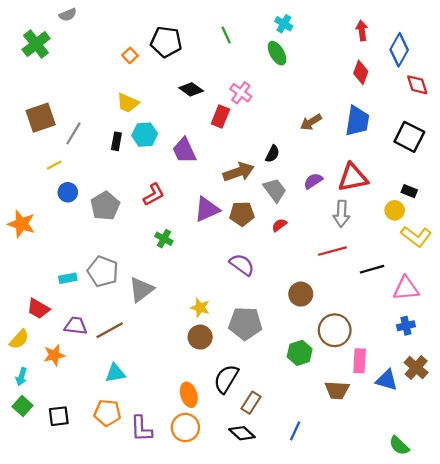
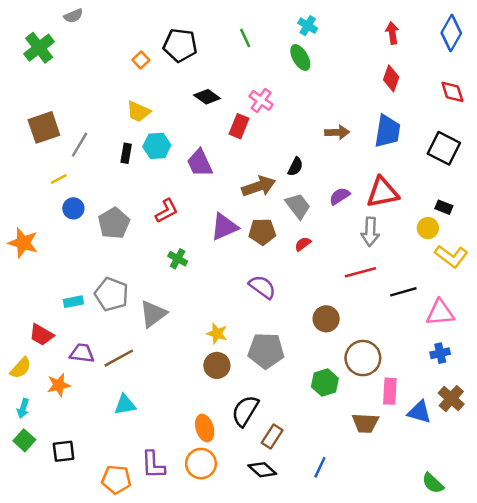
blue diamond: (399, 50) -> (451, 33), moved
brown arrow: (311, 122) -> (337, 132), turned -150
orange pentagon: (107, 413) -> (116, 480), moved

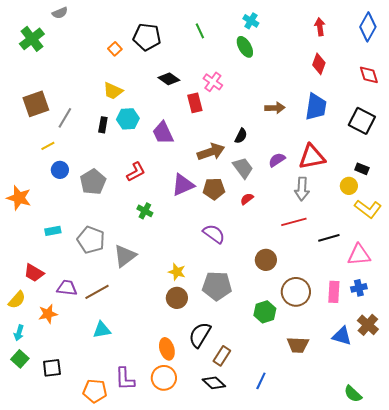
red rectangle: (239, 126) -> (195, 103), turned -36
cyan rectangle: (73, 302) -> (53, 231), moved
pink rectangle: (390, 391) -> (334, 292), moved

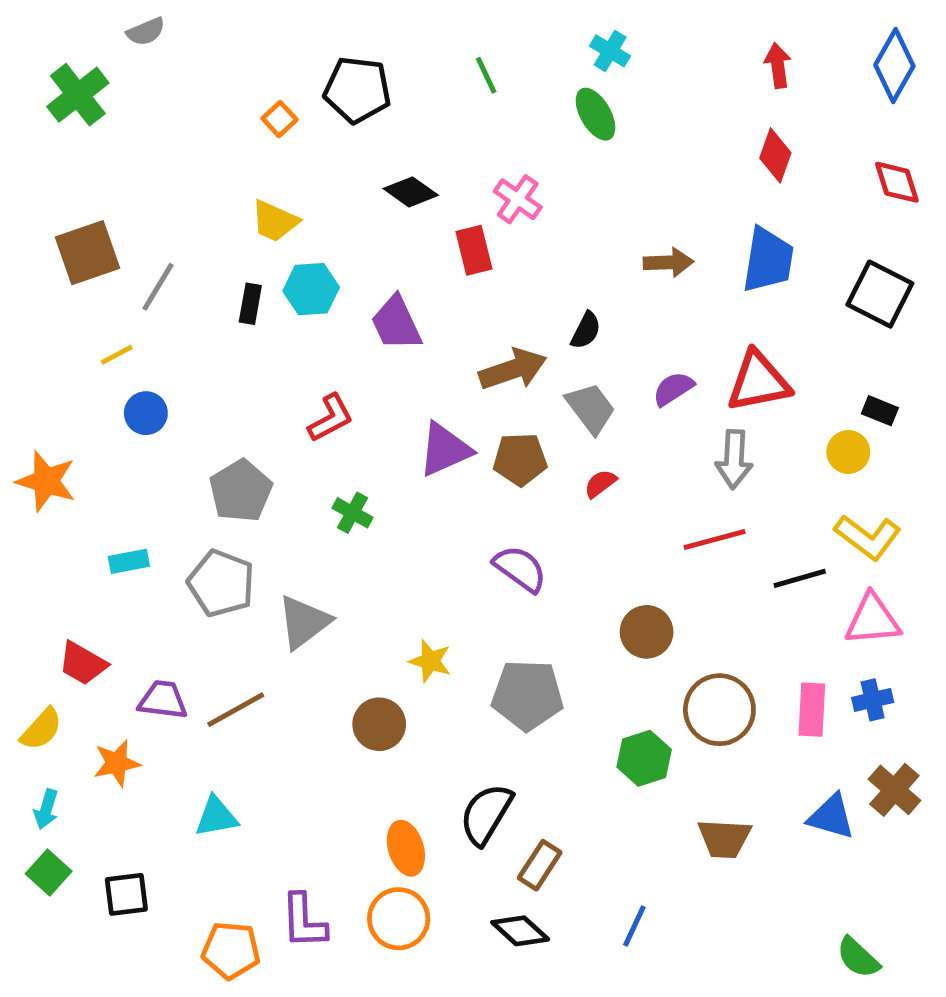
gray pentagon: (93, 182) -> (241, 491), moved
yellow L-shape: (368, 209) -> (868, 537), moved
brown circle: (177, 298) -> (379, 724), moved
cyan triangle: (102, 330) -> (216, 817), moved

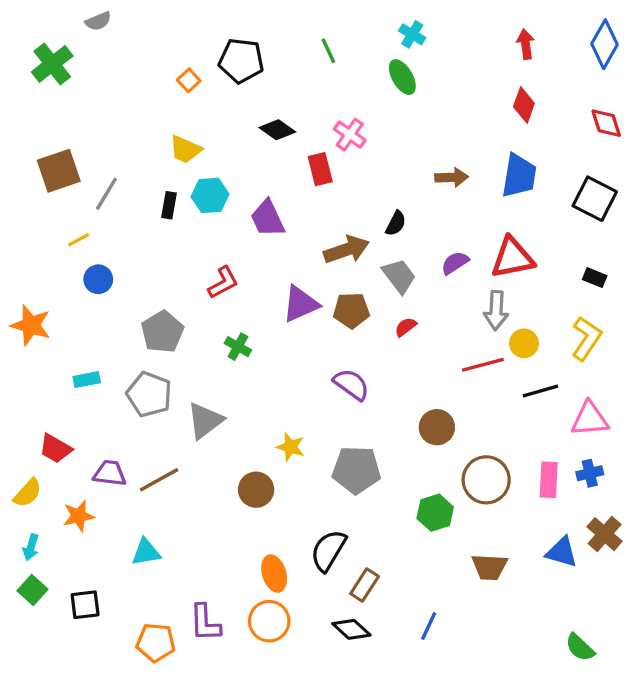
yellow circle: (848, 452) -> (524, 343), moved
yellow L-shape: (868, 537) -> (586, 338), moved, turned -93

